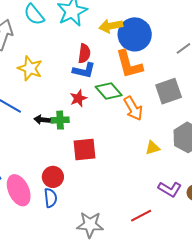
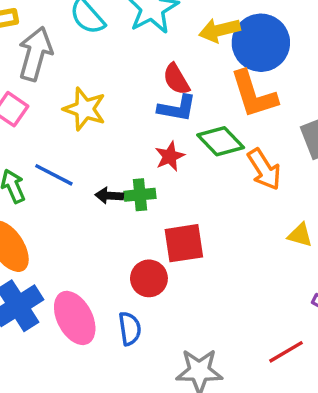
red semicircle: (84, 53) -> (176, 79), turned 144
yellow triangle: (152, 148) -> (300, 235), turned 35
red circle: (53, 177) -> (149, 278), moved

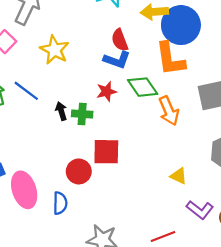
black arrow: (109, 196) -> (61, 111), turned 60
yellow triangle: (300, 235) -> (179, 176), moved

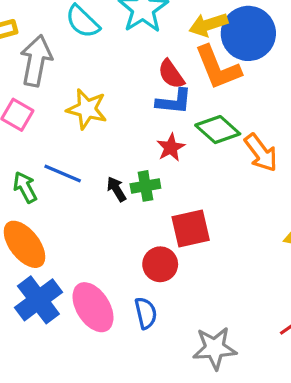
orange L-shape: (170, 59) -> (218, 68), moved

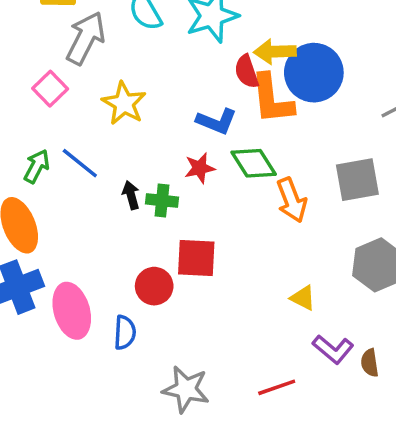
red semicircle: (171, 74) -> (247, 72), moved
green arrow: (25, 187) -> (37, 166), turned 40

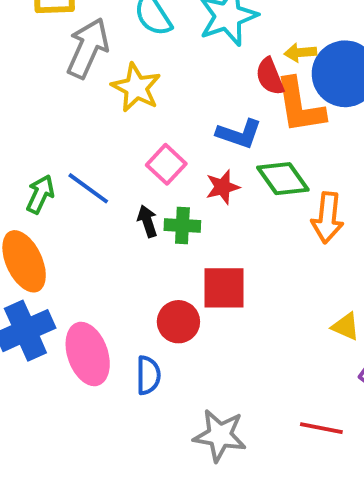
yellow arrow: (275, 52) -> (300, 53), size x0.7
pink square: (50, 89) -> (166, 164), moved
yellow star: (124, 103) -> (136, 88), moved
orange arrow: (292, 200) -> (327, 218), turned 30
red line: (277, 387) -> (321, 428), turned 33

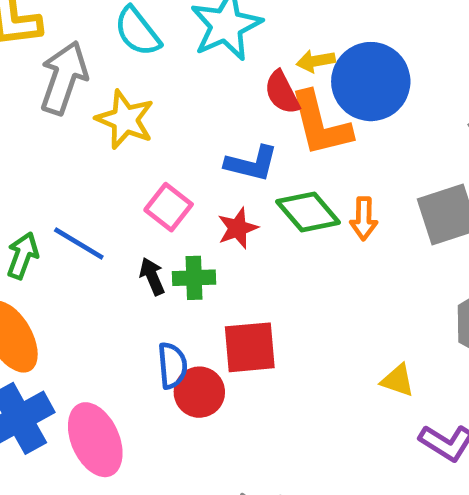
orange arrow: (327, 218) -> (364, 219), moved, size x0.7
blue semicircle: (148, 375) -> (172, 366), moved

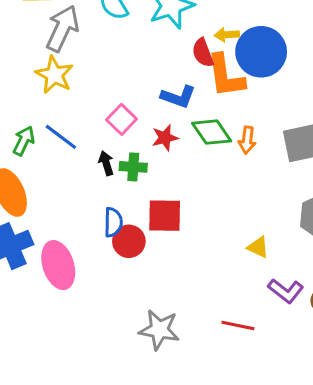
yellow star: (125, 119) -> (54, 75), moved

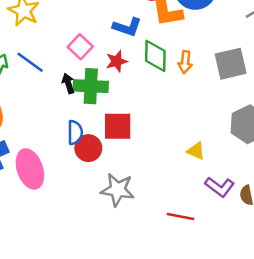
green diamond: (212, 132) -> (155, 56), turned 36
green cross: (133, 167) -> (91, 86), size x1.5
gray star: (159, 330) -> (118, 190), moved

